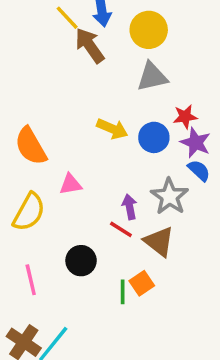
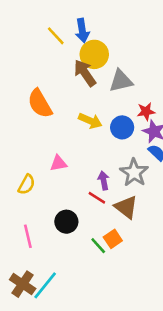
yellow circle: (149, 30) -> (94, 54), moved
brown arrow: (90, 45) -> (85, 73), moved
orange semicircle: (31, 146) -> (40, 104), moved
yellow semicircle: (29, 212) -> (27, 184), size x0.7
green line: (123, 292) -> (98, 246), turned -42

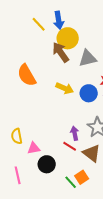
pink triangle: (58, 163) -> (34, 148), moved
yellow semicircle: (27, 184) -> (17, 136), turned 140

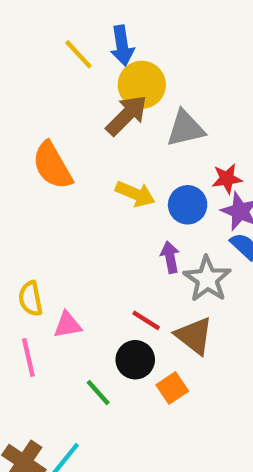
brown arrow: (61, 52) -> (126, 115), turned 80
purple arrow: (75, 133) -> (170, 257), moved
black circle: (47, 164) -> (135, 360), moved
pink line: (18, 175) -> (28, 358), moved
green line: (71, 182) -> (98, 392), moved

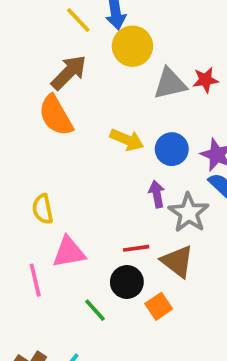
brown arrow: (126, 115) -> (69, 72), moved
red star: (227, 179) -> (205, 80), moved
yellow semicircle: (30, 299) -> (43, 209), moved
red line: (146, 320) -> (136, 248), turned -40
pink triangle: (68, 325) -> (69, 252), size x1.4

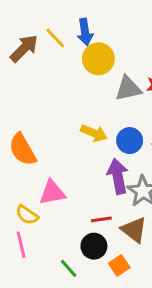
brown arrow: (69, 72) -> (24, 48), moved
orange semicircle: (56, 115) -> (23, 149), moved
purple arrow: (157, 194) -> (118, 176), size x1.6
yellow semicircle: (43, 209) -> (27, 215), moved, turned -45
pink triangle: (69, 252) -> (52, 193), moved

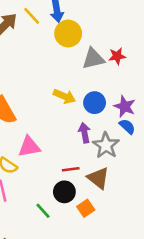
purple arrow: (118, 176) -> (84, 133), size x0.7

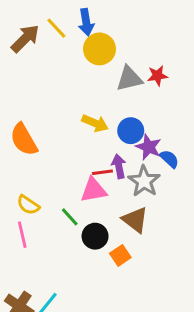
purple star: (125, 106) -> (149, 147), moved
pink triangle: (29, 147) -> (94, 190), moved
red line: (71, 169) -> (102, 172), moved
green line: (43, 211) -> (70, 217), moved

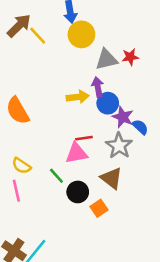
yellow line: (56, 28) -> (38, 36), moved
yellow arrow: (95, 123) -> (78, 97), turned -30
purple arrow: (119, 166) -> (98, 87), moved

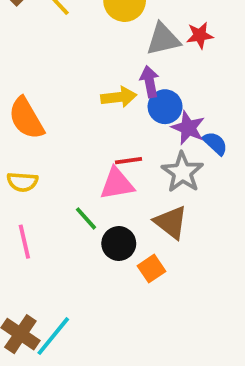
yellow semicircle: (21, 166) -> (22, 182), moved, turned -30

